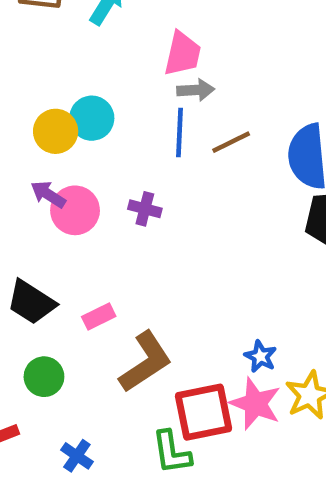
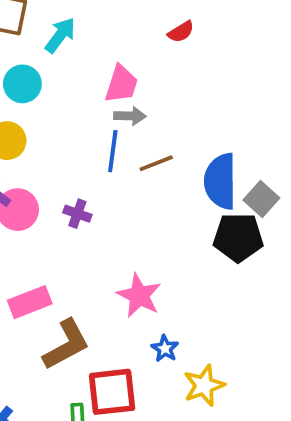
cyan circle: (92, 118) -> (22, 84), moved
pink rectangle: (99, 316) -> (30, 302), size x1.5
pink star: (255, 404) -> (139, 296), moved

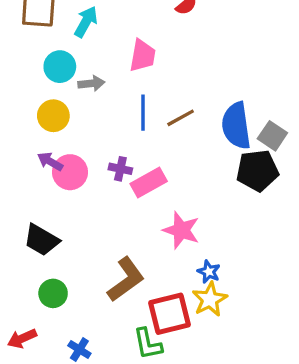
gray arrow: (130, 116) -> (91, 83), moved
pink rectangle: (30, 302) -> (149, 182), moved
yellow star: (204, 385) -> (210, 299), moved

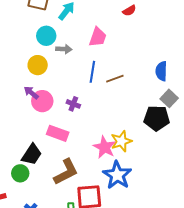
blue semicircle: (236, 126) -> (161, 71), moved, size x0.7
pink rectangle: (149, 182) -> (58, 133), moved, turned 40
black trapezoid: (41, 240) -> (32, 154), moved, turned -95
blue star: (209, 272) -> (117, 175), size x2.0
yellow star: (210, 299) -> (121, 141), moved

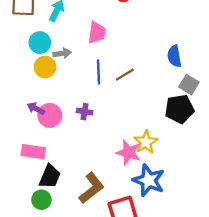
yellow circle: (38, 65) -> (45, 67), moved
pink rectangle: (58, 133) -> (33, 152), moved

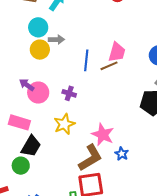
pink trapezoid: (97, 33) -> (117, 52), moved
yellow star: (146, 142) -> (64, 124), moved
blue star: (149, 180) -> (122, 154), moved, size x0.5
brown L-shape: (91, 188) -> (90, 158), moved

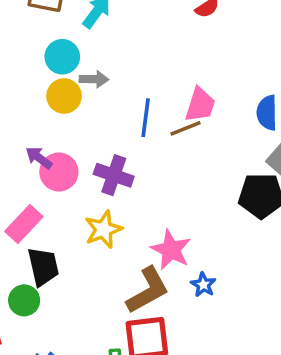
purple cross: (69, 93) -> (114, 175), size x1.5
pink rectangle: (19, 122) -> (24, 224), turned -65
black trapezoid: (31, 146) -> (43, 267), turned -45

